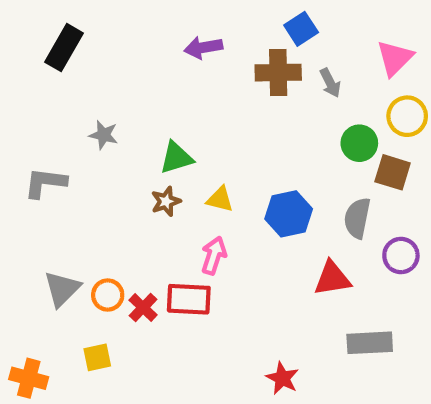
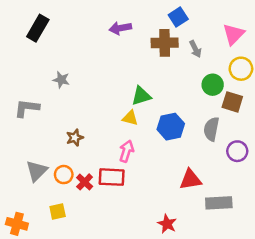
green triangle: (176, 158) -> (141, 96), moved
brown star: (166, 201) -> (75, 138), moved
red triangle: (332, 278) -> (190, 179), moved

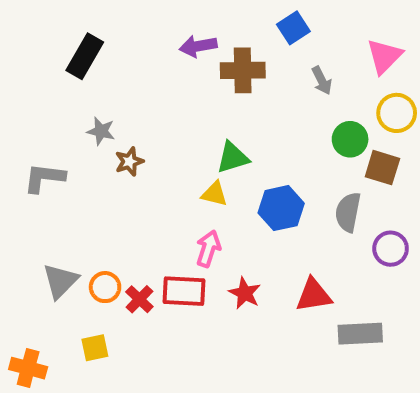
black rectangle: (38, 28) -> (85, 56), moved
brown cross: (165, 43) -> (243, 70), moved
brown star: (75, 138) -> (129, 162), moved
red star: (167, 224) -> (245, 293), moved

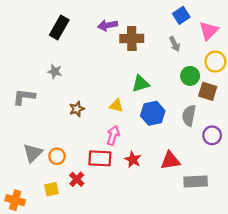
blue square: (293, 28) -> (181, 15), moved
black rectangle: (85, 56) -> (59, 28), moved
green triangle: (233, 157) -> (141, 84), moved
brown star: (129, 162) -> (77, 109), moved
red cross: (139, 299) -> (77, 179), moved

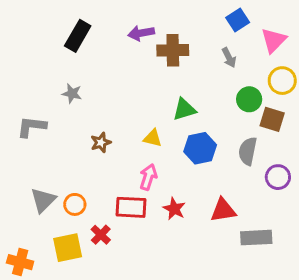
yellow square: (51, 189) -> (68, 248), size x1.5

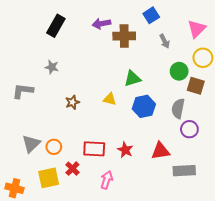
blue square: (238, 20) -> (151, 15), moved
pink arrow: (148, 177) -> (107, 180), moved
purple circle: (278, 177) -> (189, 129), moved

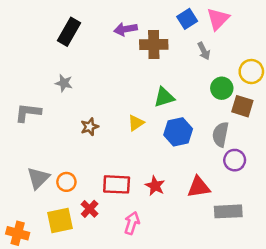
pink triangle: (197, 29) -> (218, 19), moved
yellow triangle: (110, 99) -> (136, 123), turned -48

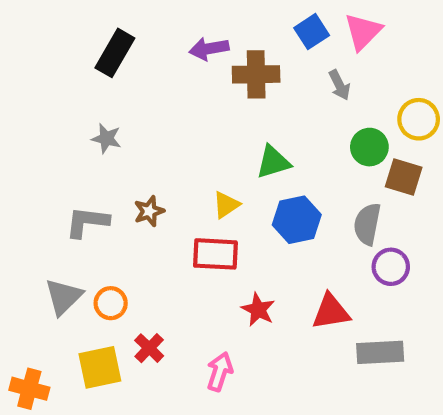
gray L-shape: (28, 113) -> (87, 222), moved
red rectangle: (117, 184) -> (215, 254), moved

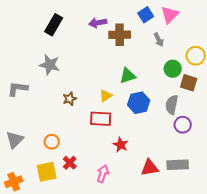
gray star: (106, 138) -> (50, 65), size x1.5
gray L-shape: (87, 222) -> (18, 89), moved
gray triangle: (64, 297) -> (15, 140), moved
red triangle: (331, 312) -> (150, 168), moved
orange cross: (29, 389) -> (14, 182), turned -36

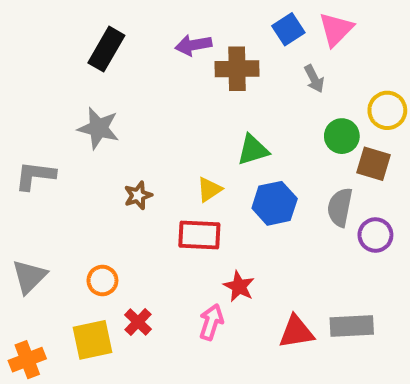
purple circle: (183, 125) -> (375, 235), moved
pink arrow: (103, 174) -> (211, 322), moved

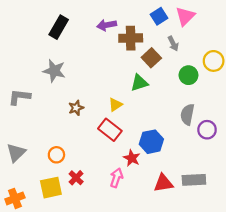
brown square: (373, 164) -> (151, 58), moved, turned 30
blue hexagon: (275, 203) -> (151, 142), moved
red rectangle: (199, 235) -> (110, 130), turned 35

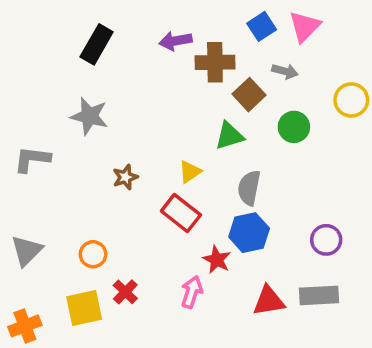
gray arrow: (173, 44) -> (285, 71), turned -48
green circle: (188, 75) -> (294, 127), moved
gray semicircle: (187, 114) -> (249, 188), moved
purple circle: (207, 130) -> (326, 240), moved

